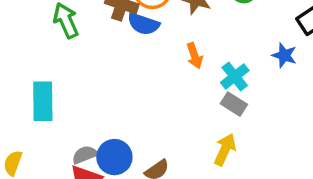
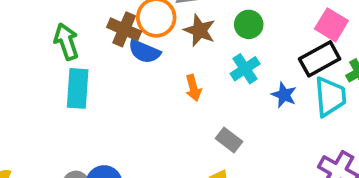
cyan cross: (235, 76) -> (245, 69), moved
cyan rectangle: (43, 101) -> (78, 88), moved

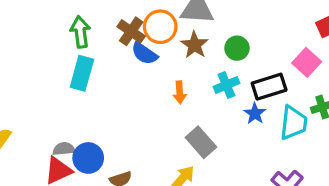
black rectangle: (320, 59) -> (269, 87), moved
gray rectangle: (229, 140) -> (201, 142), size x1.4

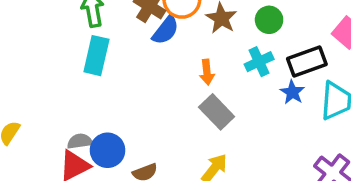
blue semicircle: (144, 53) -> (166, 30), turned -84
gray rectangle: (201, 142) -> (217, 112), moved

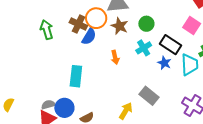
cyan rectangle: (96, 56) -> (76, 76), moved
black rectangle: (307, 61) -> (171, 45), turned 60
gray rectangle: (217, 112) -> (149, 96), moved

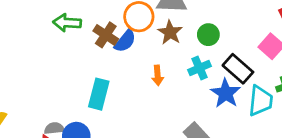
brown cross: (78, 24) -> (106, 35), moved
green arrow: (47, 30) -> (67, 23), turned -78
blue star: (164, 63) -> (226, 93), size x1.5

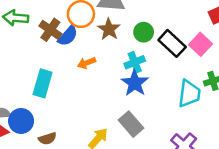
black rectangle: (238, 69) -> (172, 43), moved
orange arrow: (158, 75) -> (87, 63), moved, turned 72
blue star: (226, 93) -> (135, 83), moved

